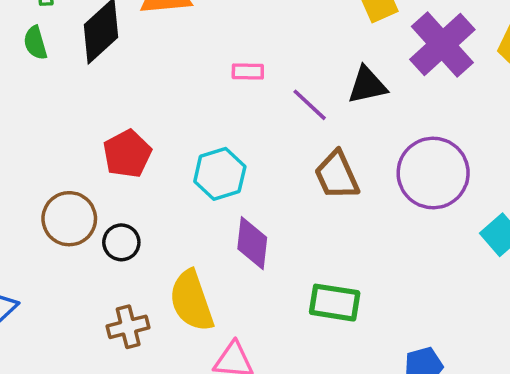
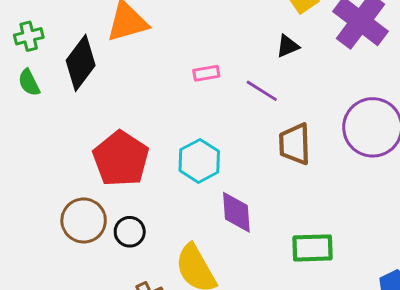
black triangle: (367, 85) -> (288, 46), moved, size x0.7
red pentagon: (127, 154) -> (121, 159), size x1.4
brown trapezoid: (337, 175) -> (295, 144), turned 33

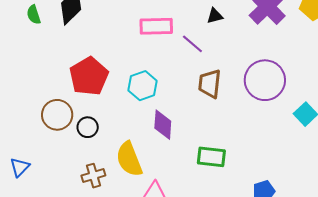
pink rectangle: (206, 73) -> (156, 26), size x1.8

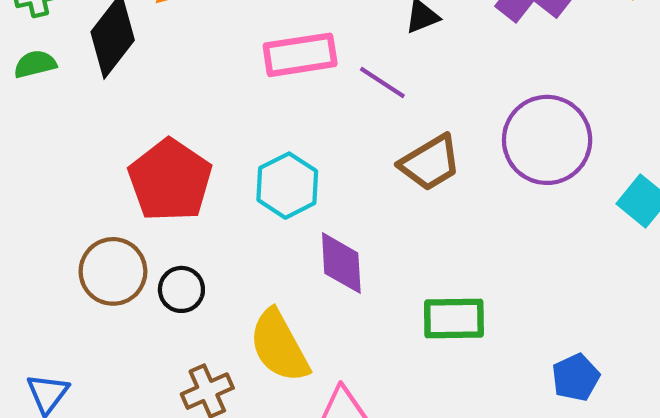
green semicircle: (34, 15) -> (35, 64), turned 102
brown trapezoid: (210, 84) -> (430, 163), turned -120

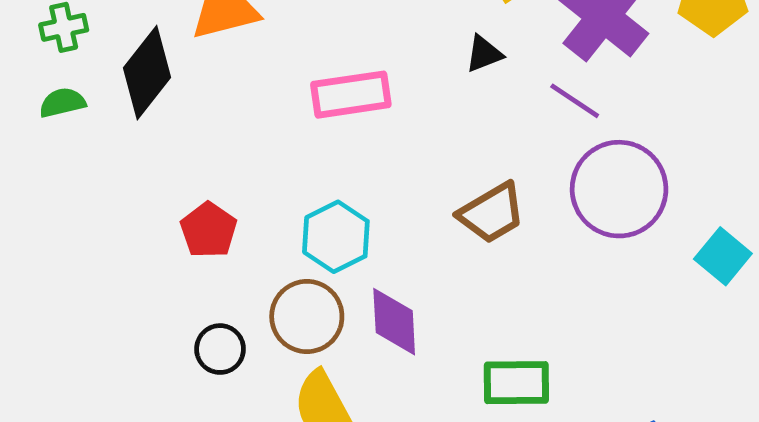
purple line: (382, 82) -> (575, 101), moved
red pentagon: (170, 180) -> (209, 230), size x0.6
brown circle: (113, 271) -> (307, 317), moved

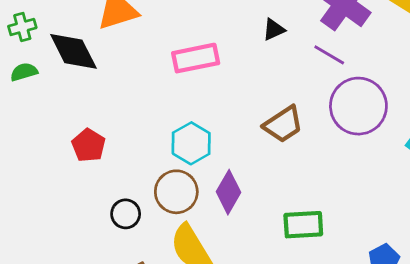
black diamond: (147, 73) -> (73, 51), turned -62
red pentagon: (209, 230) -> (88, 145), moved
purple diamond: (394, 322) -> (229, 192), turned 36

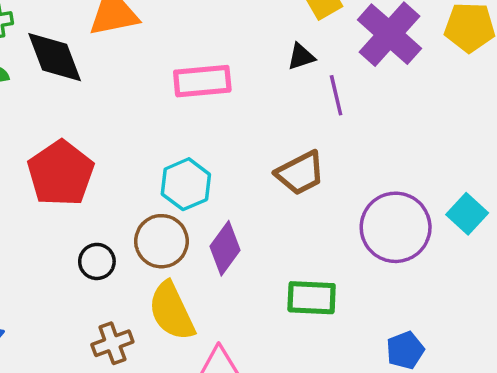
purple line: (329, 55) -> (336, 95), moved, turned 40
purple circle: (358, 106) -> (396, 227), moved
red pentagon: (88, 145) -> (61, 173), size x1.6

